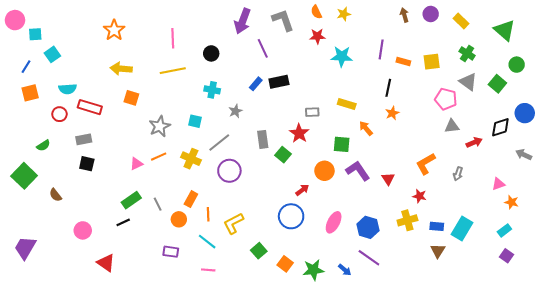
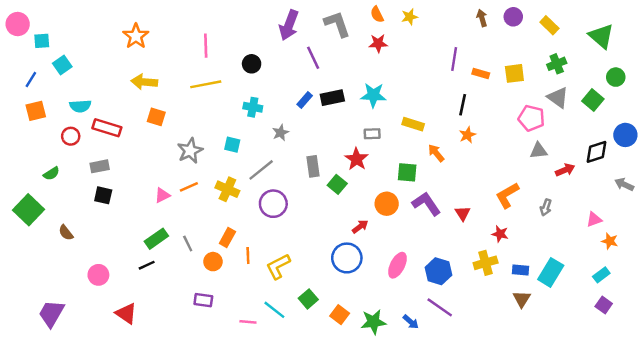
green cross: (467, 53) -> (557, 64), turned 35
cyan star: (342, 56) -> (373, 95), moved
cyan line: (207, 242) -> (274, 310), moved
purple trapezoid: (25, 248) -> (51, 313), moved

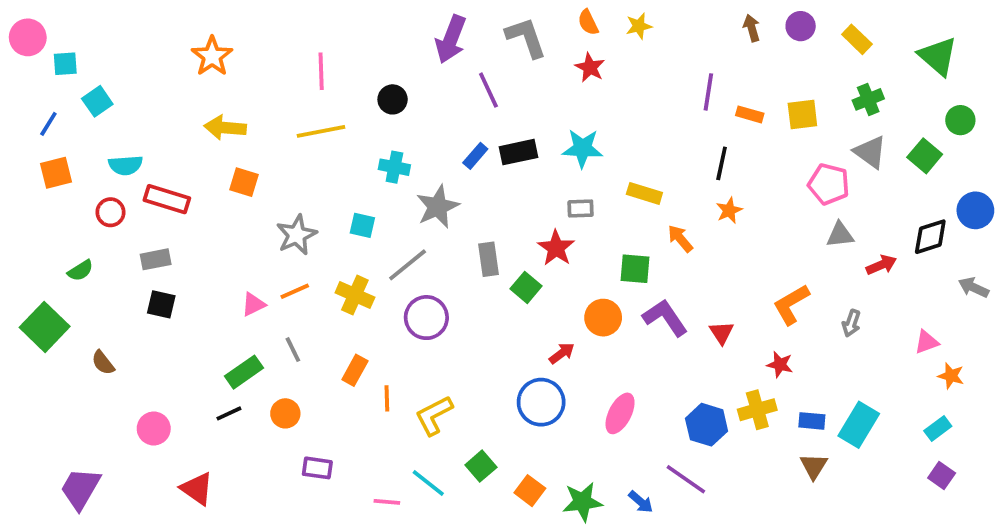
red star: (378, 43) -> (590, 67), turned 30
gray star: (281, 133) -> (438, 207), size x1.6
gray line: (188, 243) -> (293, 350), moved
orange circle: (213, 262) -> (285, 413), moved
blue hexagon: (438, 271) -> (707, 425), moved

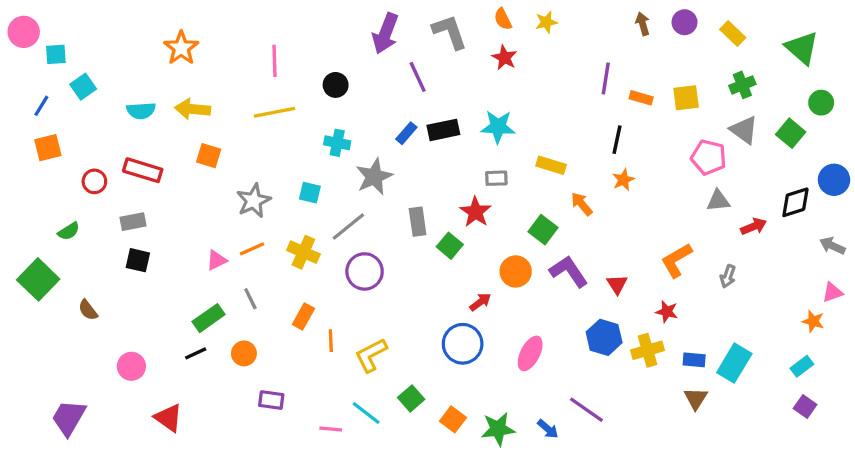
cyan semicircle: (126, 165) -> (141, 111), moved
green square: (635, 269) -> (543, 230), turned 32
pink triangle: (927, 342) -> (832, 292), moved
blue hexagon: (707, 425) -> (604, 337), moved

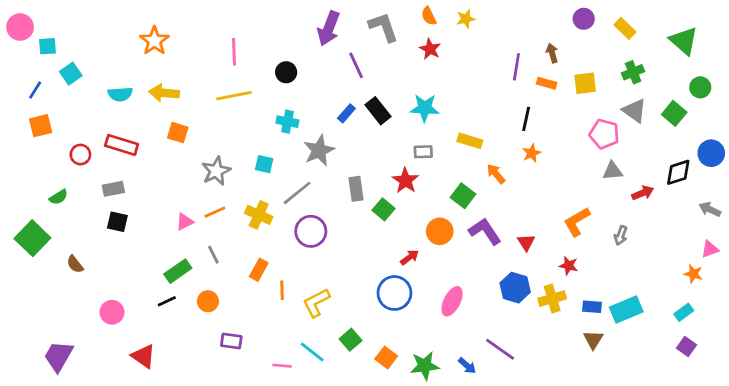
brown arrow: (643, 24) -> (552, 53), moved
black rectangle: (443, 130) -> (378, 111), turned 64
cyan rectangle: (734, 363) -> (626, 309), turned 36

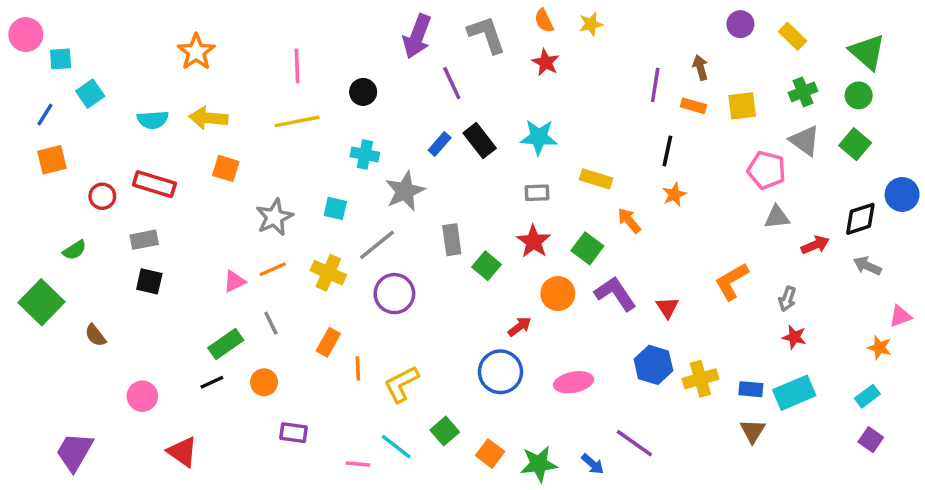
green circle: (700, 87) -> (859, 95), moved
red star: (405, 181) -> (534, 241), moved
gray arrow: (710, 209) -> (867, 266), moved
red star: (569, 266) -> (794, 337), moved
pink ellipse: (452, 301) -> (573, 382), turned 52

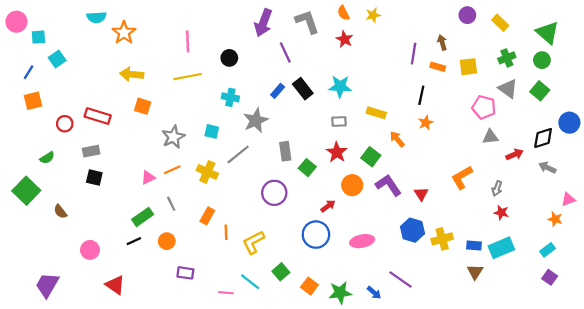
cyan semicircle: (153, 120) -> (97, 17), moved
purple circle: (394, 294) -> (274, 193), moved

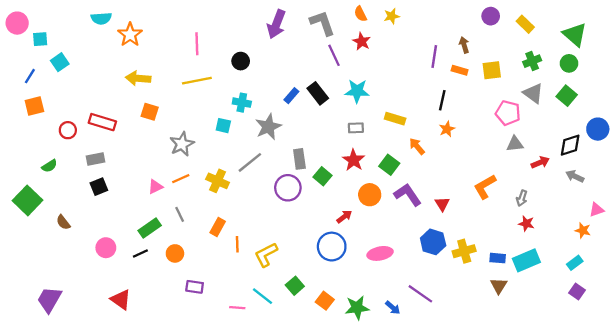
purple line: (285, 52) -> (334, 55), moved
cyan square: (212, 131) -> (223, 126), moved
black square: (94, 177) -> (99, 187), turned -35
purple circle: (274, 193) -> (288, 188), moved
pink circle: (90, 250) -> (106, 248), moved

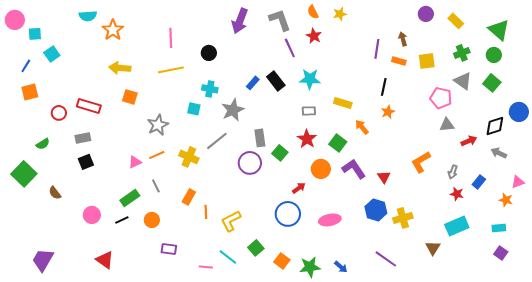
blue rectangle: (498, 258) -> (479, 182), moved, turned -56
cyan rectangle: (575, 263) -> (499, 228), turned 32
purple line: (420, 294) -> (386, 259), moved

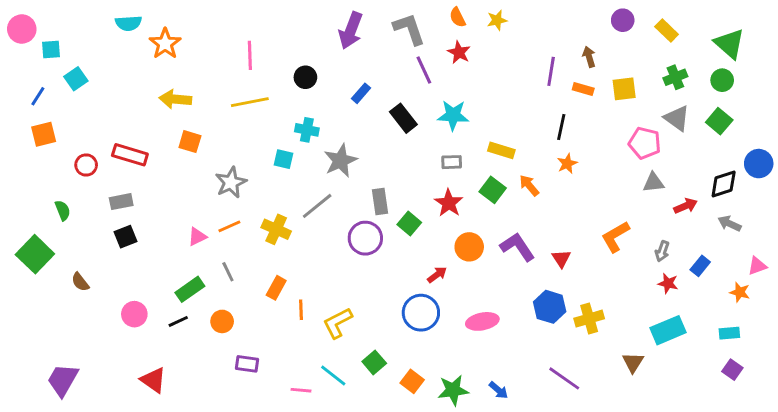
blue rectangle: (253, 83) -> (361, 93), moved
green square: (338, 143) -> (493, 190), moved
green semicircle: (43, 144) -> (63, 210), turned -80

